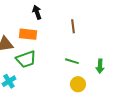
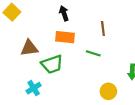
orange rectangle: (28, 34) -> (65, 37), moved
green line: (72, 61) -> (93, 53), moved

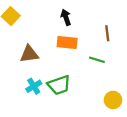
green trapezoid: (52, 64) -> (59, 85), moved
cyan cross: (34, 88) -> (34, 86), moved

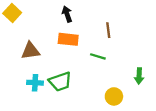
cyan cross: (34, 86) -> (35, 83), turned 35

